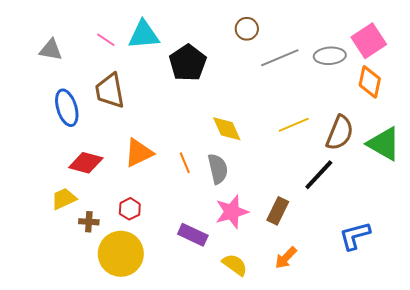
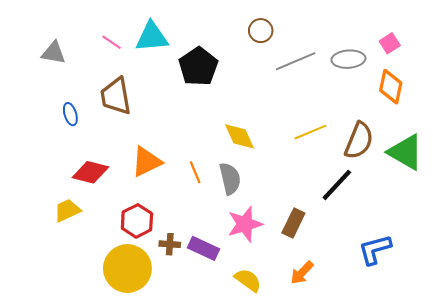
pink square: (369, 41) -> (390, 43), size x0.6
blue ellipse: (67, 108) -> (70, 114), size x0.6
red hexagon: (130, 209) -> (137, 221), size x1.4
brown cross: (89, 222) -> (170, 244), moved

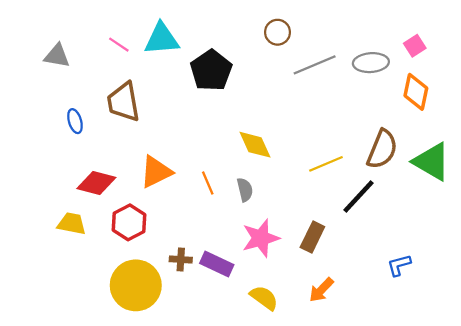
yellow line: (310, 132) -> (326, 164), moved
gray semicircle: (230, 179) -> (245, 190), size x0.7
yellow trapezoid: (67, 210) -> (72, 223), turned 36
red hexagon: (137, 221) -> (129, 222), moved
blue L-shape: (375, 249) -> (399, 265), size x0.7

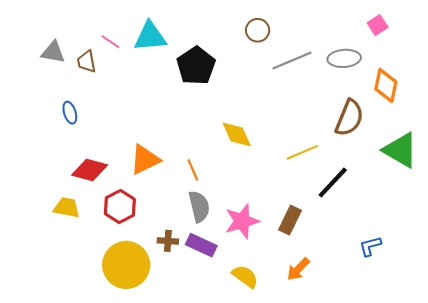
pink square: (415, 46) -> (378, 25), moved
brown trapezoid: (123, 102) -> (87, 62), moved, size x0.6
brown semicircle: (382, 149) -> (349, 118), moved
gray semicircle: (245, 190) -> (199, 207), moved, size x1.4

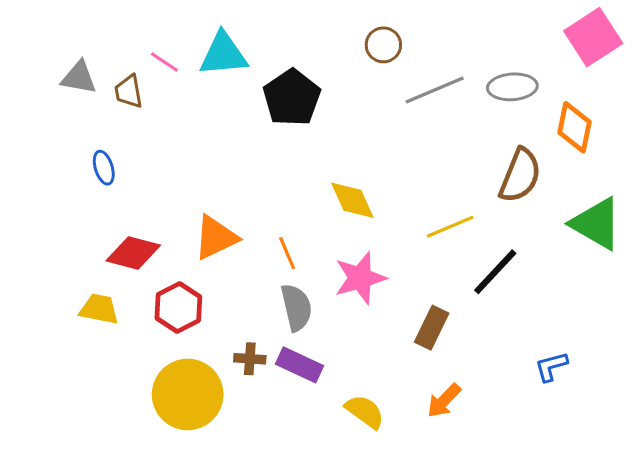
pink square: (378, 25) -> (593, 37), moved, size x1.8
pink star: (242, 221) -> (360, 278), moved

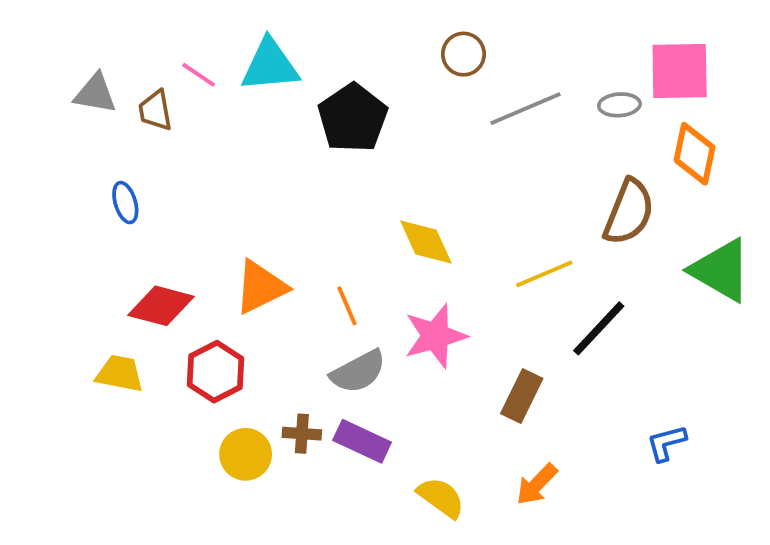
pink square: (593, 37) -> (680, 71), moved, turned 32
gray ellipse: (512, 87) -> (619, 105), size x0.7
gray semicircle: (296, 307) -> (358, 372), turned 75
yellow circle: (188, 394) -> (246, 454), moved, size x0.6

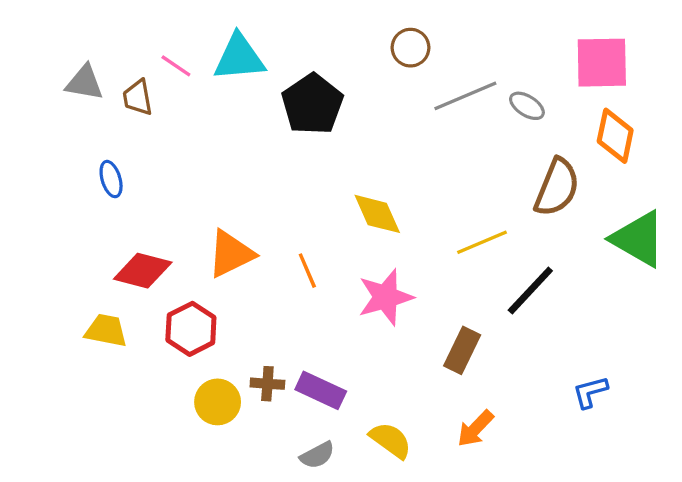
gray ellipse: (619, 105) -> (527, 106), moved, turned 36
gray semicircle: (358, 372) -> (317, 455), moved, size x0.7

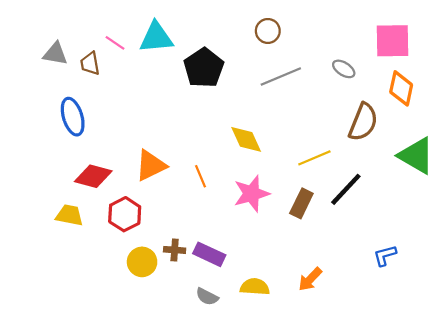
gray line: (465, 96) -> (281, 77), moved
blue ellipse: (111, 179) -> (73, 117), size x1.6
brown rectangle: (462, 350) -> (301, 203), moved
yellow semicircle: (391, 440) -> (255, 287), turned -32
gray semicircle: (317, 455) -> (207, 297), turned 55

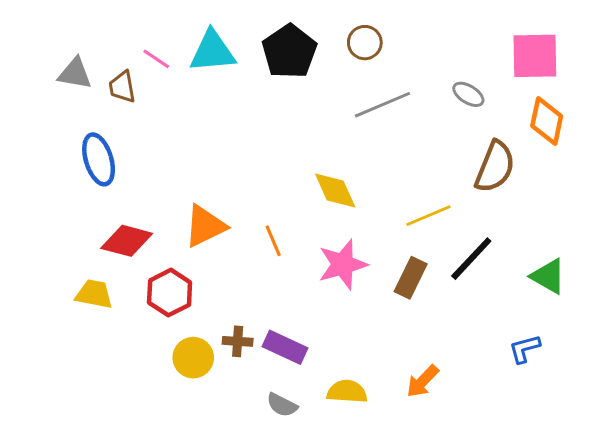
black pentagon: (204, 68) -> (289, 51), moved
green triangle: (416, 156) -> (548, 276), moved, size x0.7

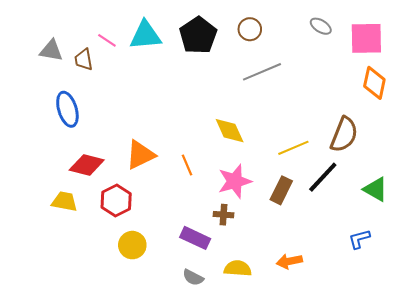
gray ellipse: (468, 94) -> (321, 26), moved
brown semicircle: (495, 167) -> (344, 135), moved
brown cross: (238, 341) -> (223, 215), moved
orange arrow: (422, 381) -> (289, 261), turned 35

